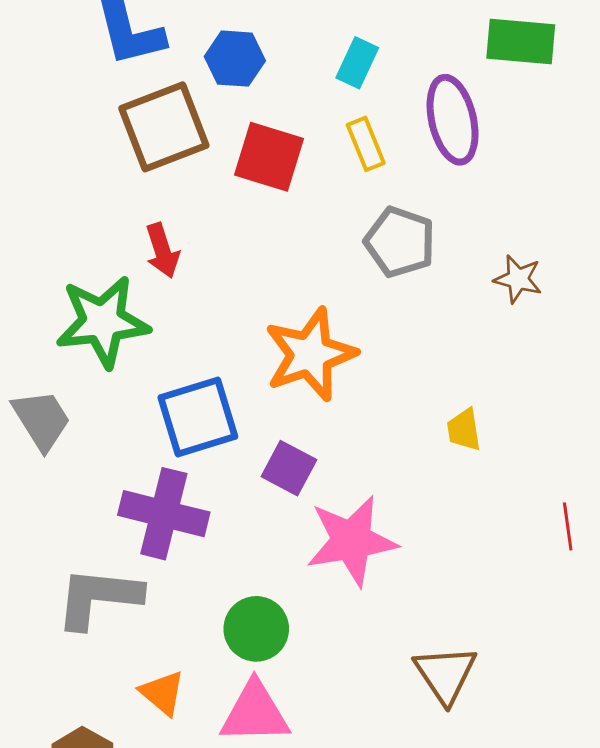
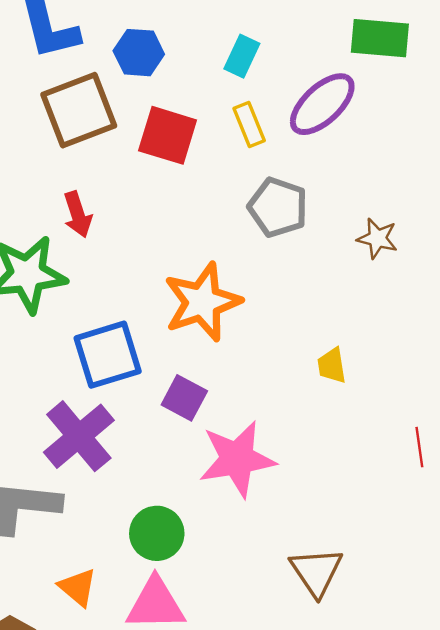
purple ellipse: (453, 120) -> (322, 104), turned 60
purple cross: (164, 514) -> (79, 436), turned 36

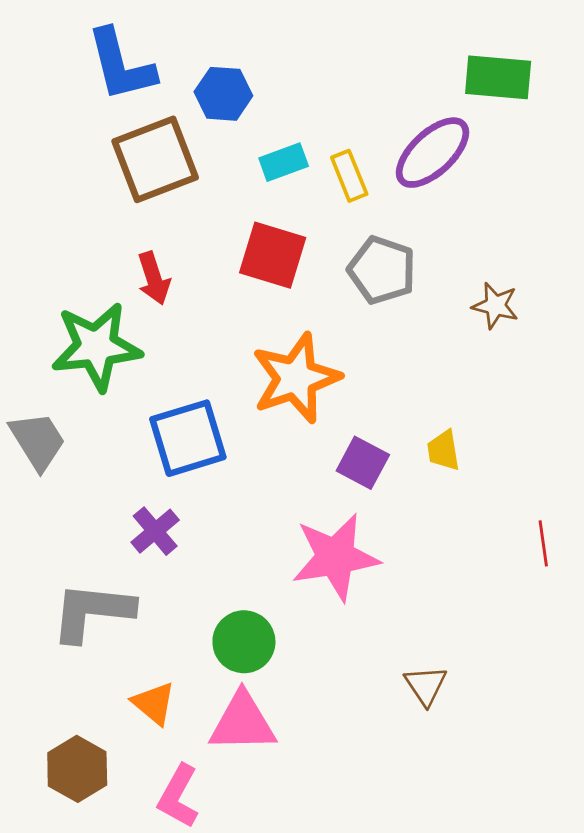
cyan rectangle: (242, 56) -> (284, 162), moved, turned 45
red square: (168, 135) -> (273, 255), moved
purple square: (184, 398) -> (363, 463), moved
purple cross: (79, 436) -> (155, 531), size x0.6
brown triangle: (316, 572) -> (426, 685), size x0.7

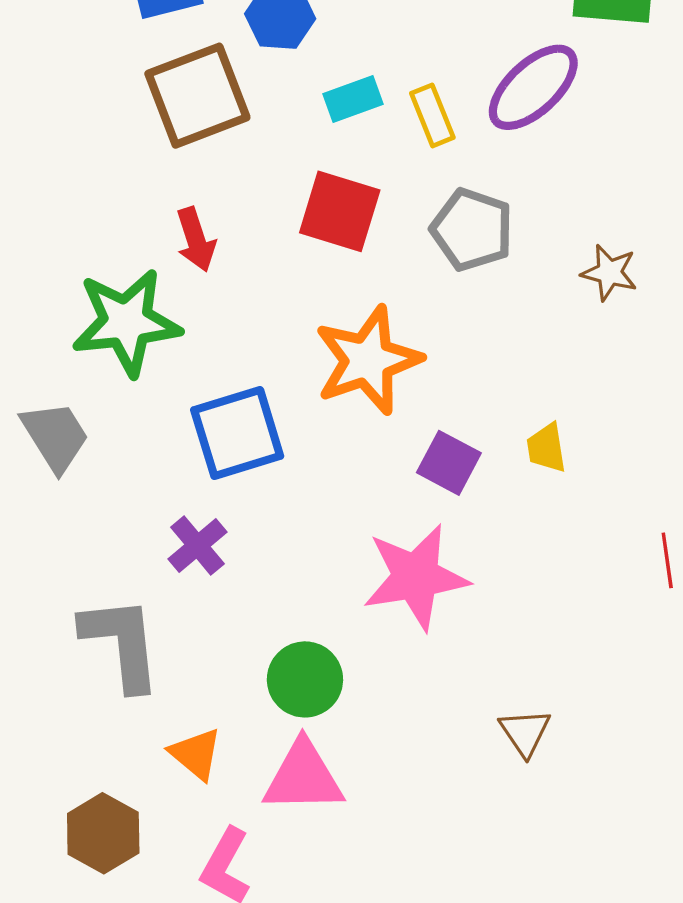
gray L-shape: (92, 612) -> (121, 643), turned 78

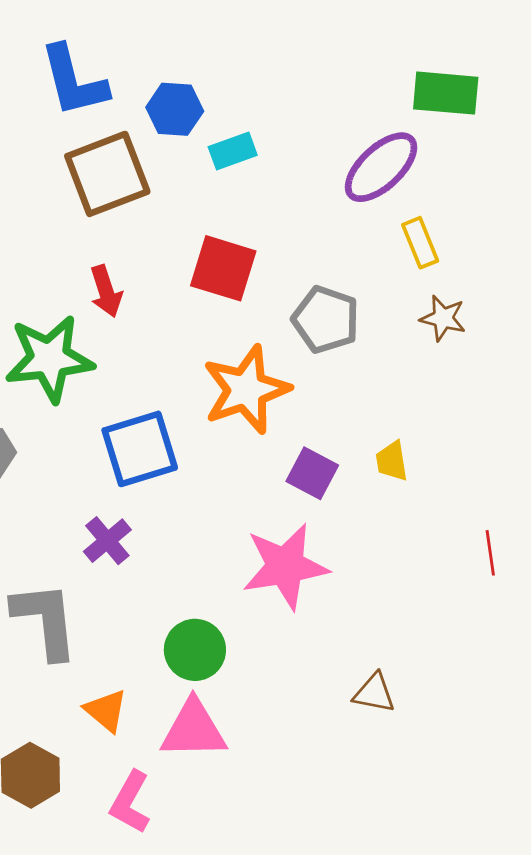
cyan rectangle: (353, 99) -> (233, 151), moved
yellow rectangle: (432, 115) -> (420, 243), moved
gray pentagon: (472, 230) -> (326, 320), moved
brown triangle: (525, 732) -> (374, 693), turned -45

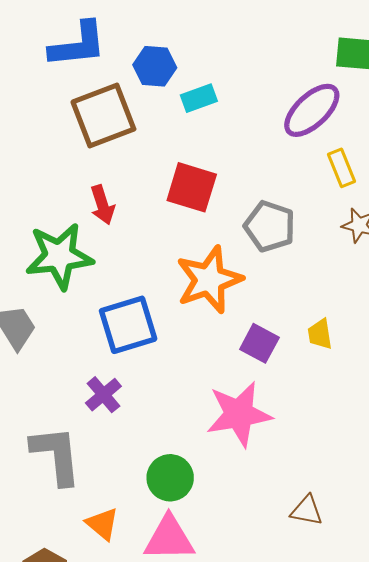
blue L-shape: (74, 81) -> (78, 45), turned -82

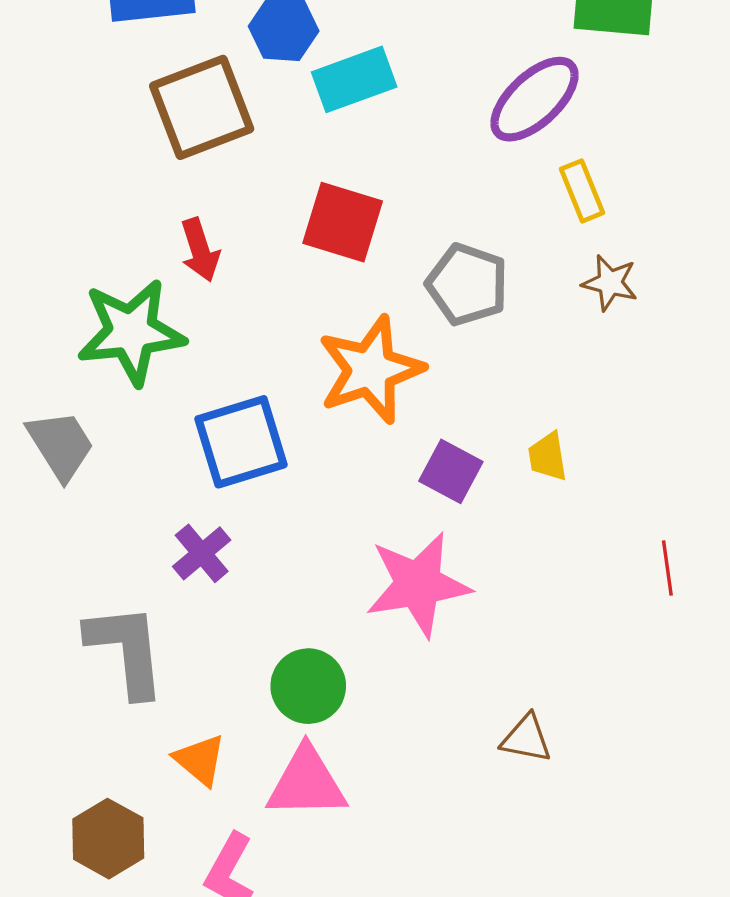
cyan rectangle: (199, 98) -> (354, 79), size x1.4

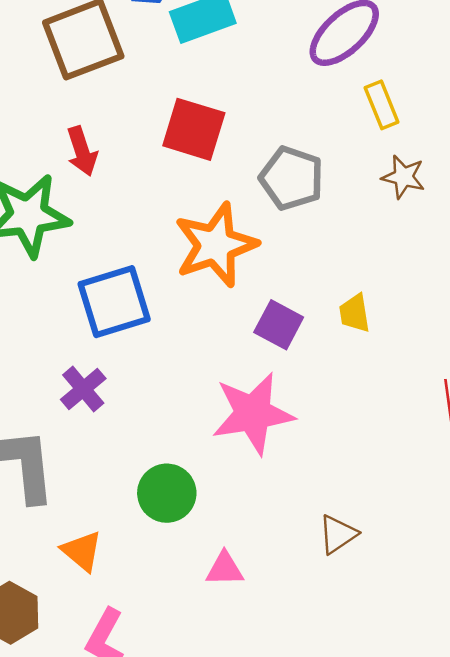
brown triangle: (526, 739) -> (338, 534), turned -45
pink triangle: (307, 783) -> (225, 569), moved, size x0.6

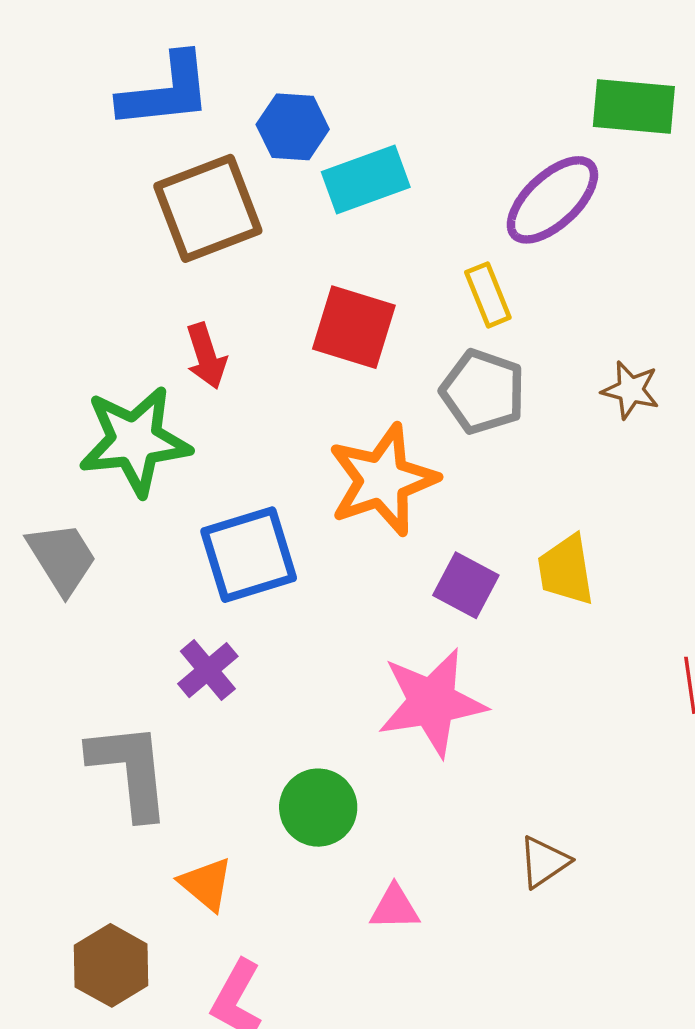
yellow rectangle: (382, 105) -> (488, 295), moved
yellow trapezoid: (355, 313) -> (566, 570), size x1.4

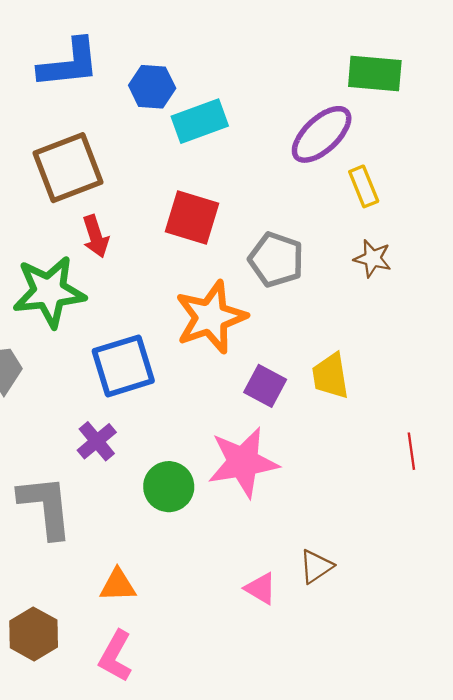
brown square: (208, 208) -> (68, 168), moved
yellow rectangle: (488, 295) -> (364, 186), moved
green circle: (318, 808) -> (169, 487), moved
orange triangle: (206, 884) -> (118, 585), moved, turned -42
pink triangle: (395, 908) -> (261, 589), moved, turned 32

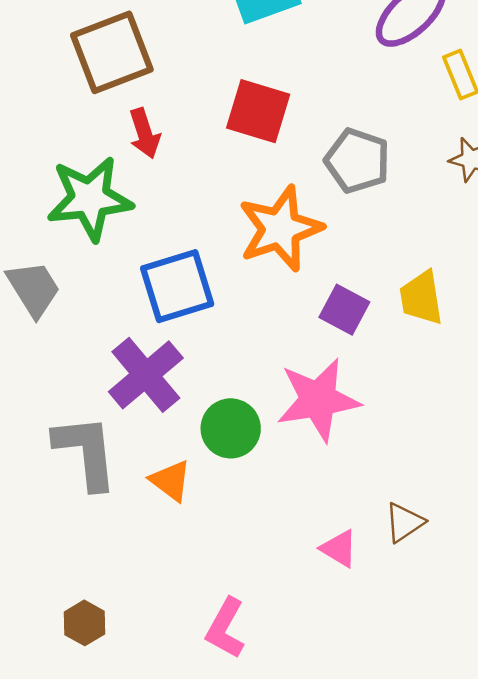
purple cross: (97, 441) -> (146, 375), size x1.6
orange triangle: (118, 585) -> (171, 481), moved, turned 39
brown hexagon: (34, 634) -> (84, 623), moved, size x0.7
pink L-shape: (116, 656) -> (225, 628), moved

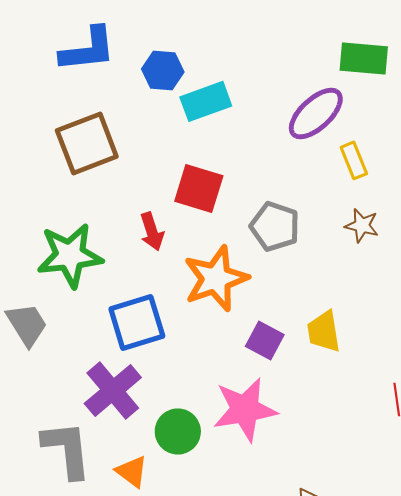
red arrow: (145, 133) -> (152, 231), moved

